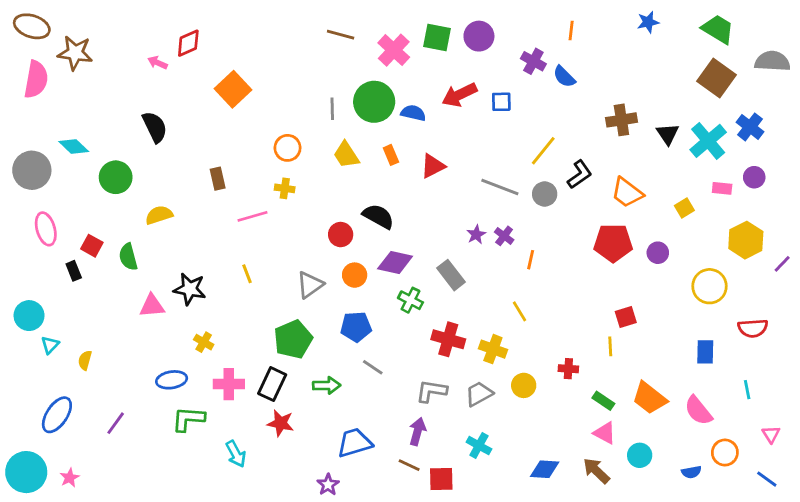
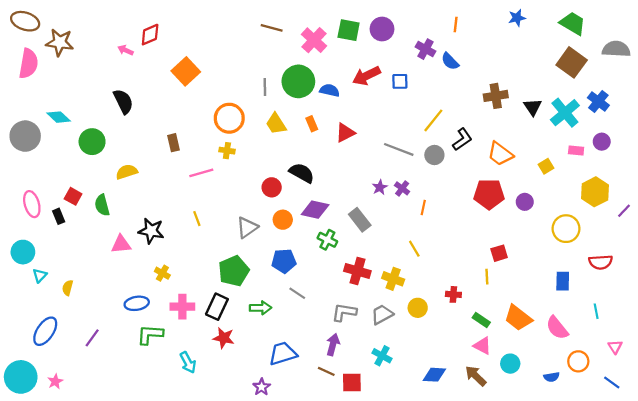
orange circle: (288, 148) -> (229, 118), size x1.4
pink ellipse: (46, 229) -> (32, 204), moved

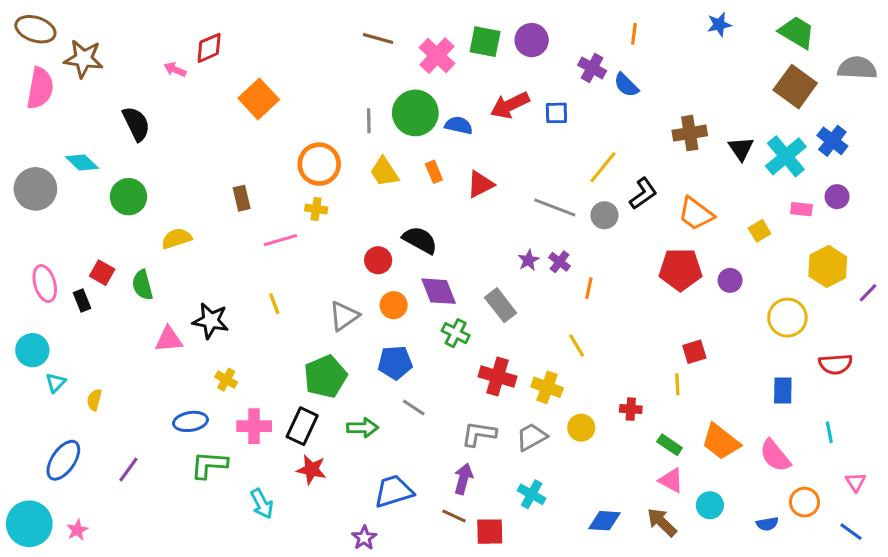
black semicircle: (123, 101) -> (136, 124), moved
purple diamond: (315, 210) -> (439, 291), turned 56

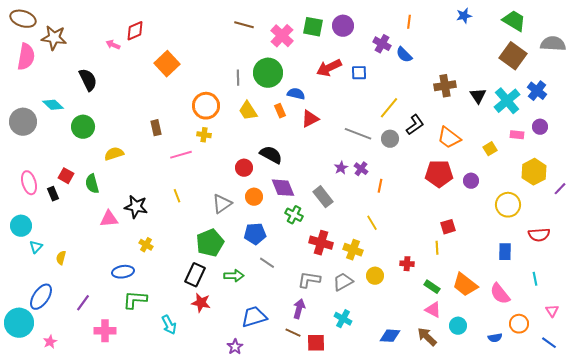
blue semicircle: (459, 125) -> (296, 94), moved
pink cross: (254, 426) -> (105, 331), moved
cyan circle: (29, 524) -> (19, 323), moved

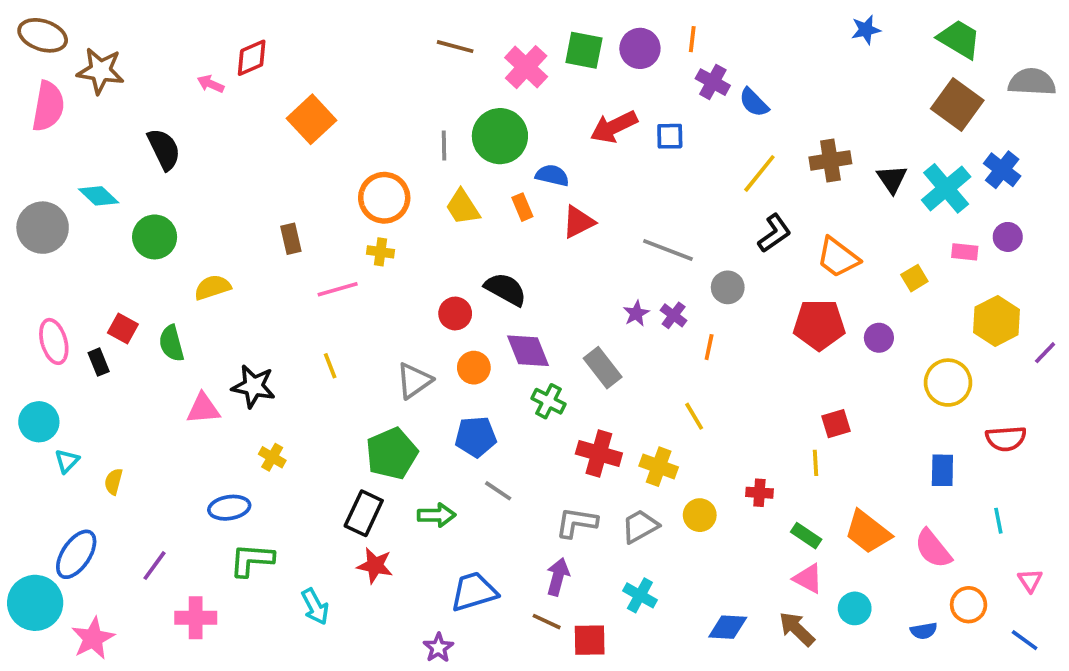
orange line: (409, 22) -> (692, 39), moved
yellow line: (389, 108) -> (759, 173), moved
gray circle: (390, 139) -> (728, 287), moved
pink star: (50, 342) -> (93, 638), size x1.6

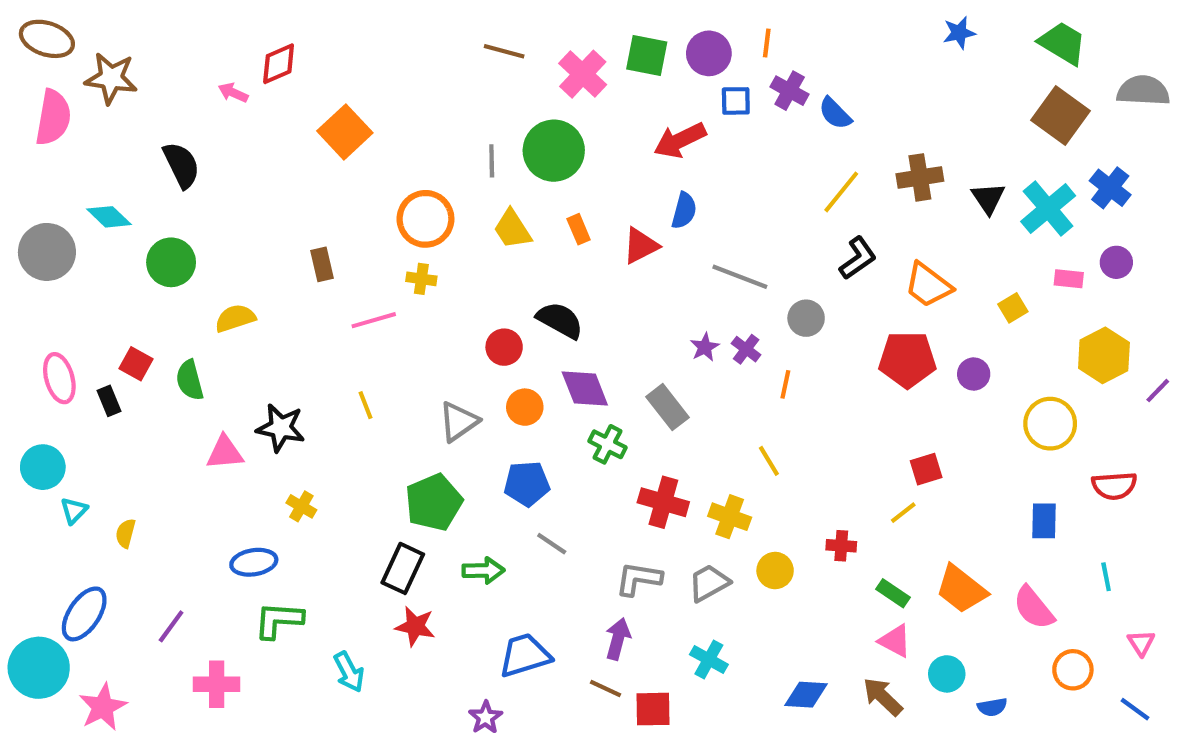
blue square: (670, 136) -> (736, 101), moved
blue semicircle: (552, 175) -> (684, 211), moved, turned 92
yellow line: (815, 463) -> (903, 513), turned 55
blue semicircle: (924, 631) -> (992, 707), moved

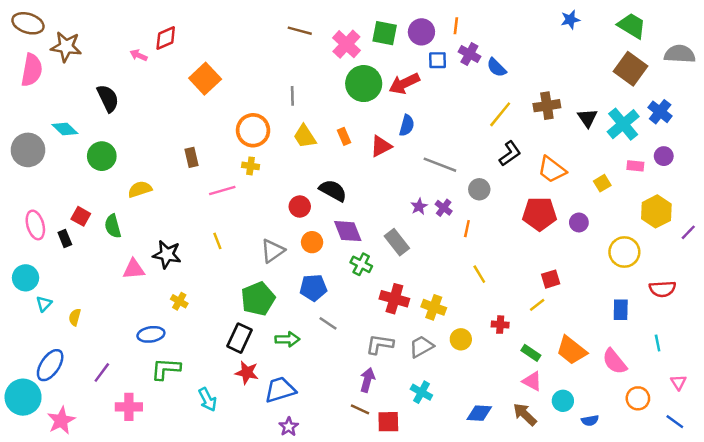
green circle: (554, 151) -> (364, 84), moved
yellow line: (769, 461) -> (479, 274), moved
blue trapezoid: (525, 655) -> (280, 390), moved

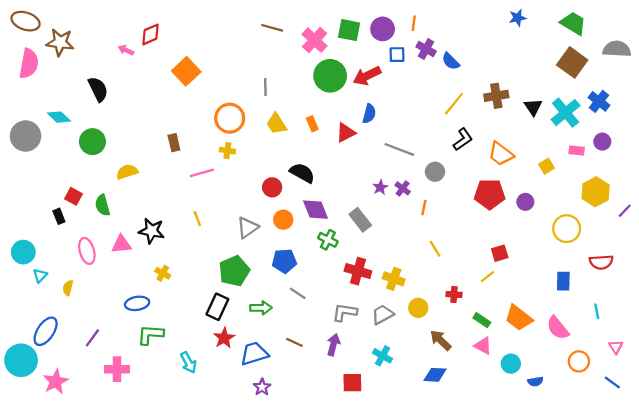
pink ellipse: (35, 225) -> (87, 251), moved
red star: (247, 373) -> (224, 338), turned 30
brown line: (360, 409) -> (294, 342), moved
brown arrow: (525, 414) -> (441, 340), moved

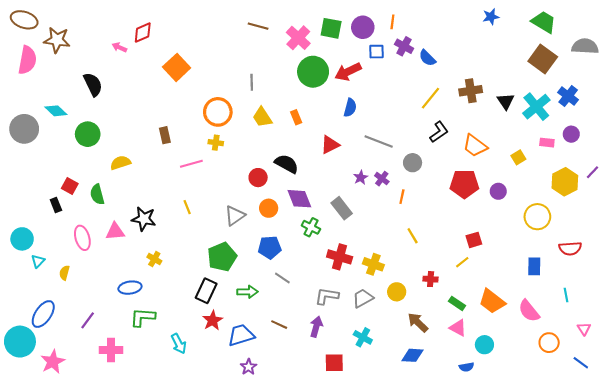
red triangle: (346, 133) -> (330, 145), moved
purple line: (625, 211) -> (592, 172), moved
blue semicircle: (535, 381) -> (466, 367), moved

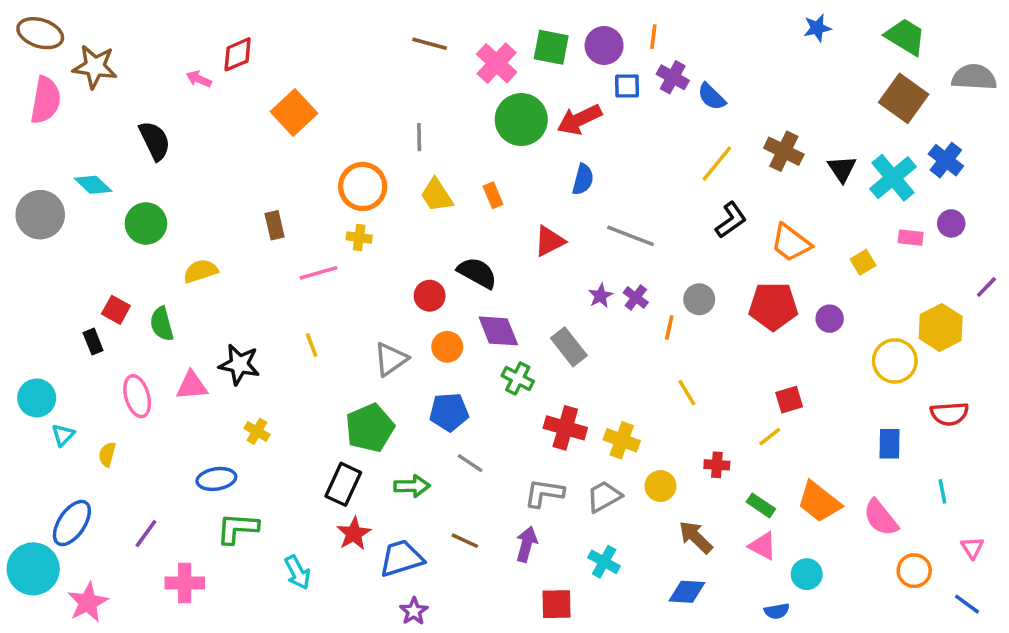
brown cross: (471, 91) -> (784, 151), turned 35
gray circle: (413, 163) -> (699, 299), moved
yellow hexagon: (565, 182) -> (941, 327), moved

